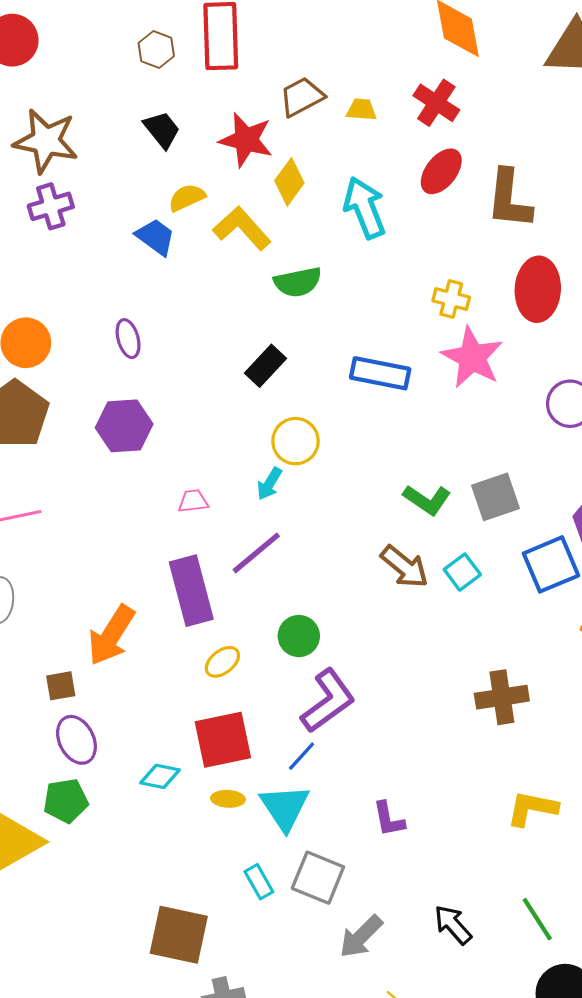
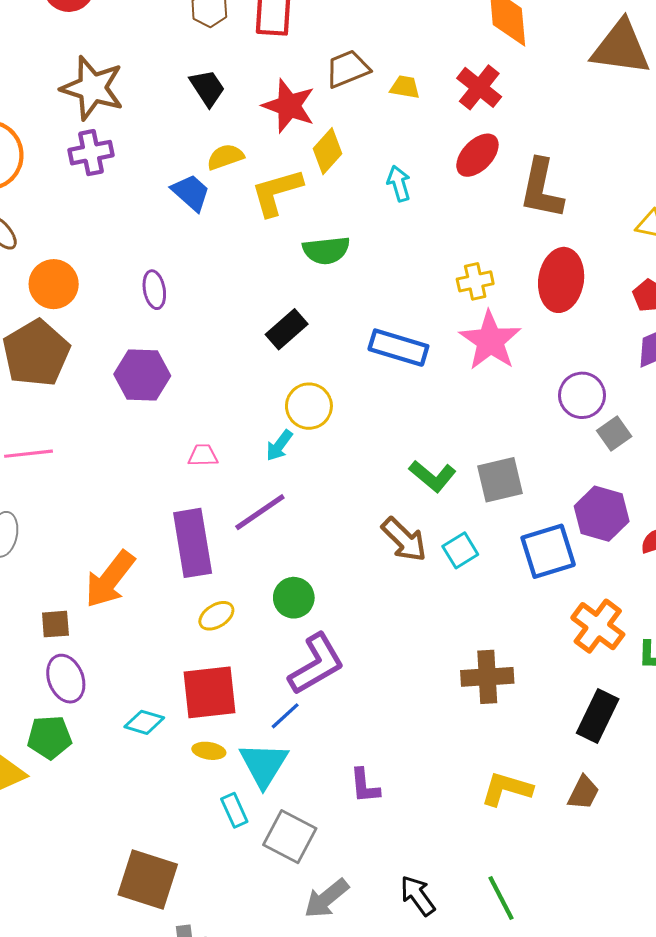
cyan arrow: (365, 208) -> (399, 184), size x0.6
yellow L-shape: (242, 228) -> (277, 192), turned -70
yellow cross: (451, 299) -> (475, 281), turned -32
cyan rectangle: (259, 882) -> (234, 810), moved

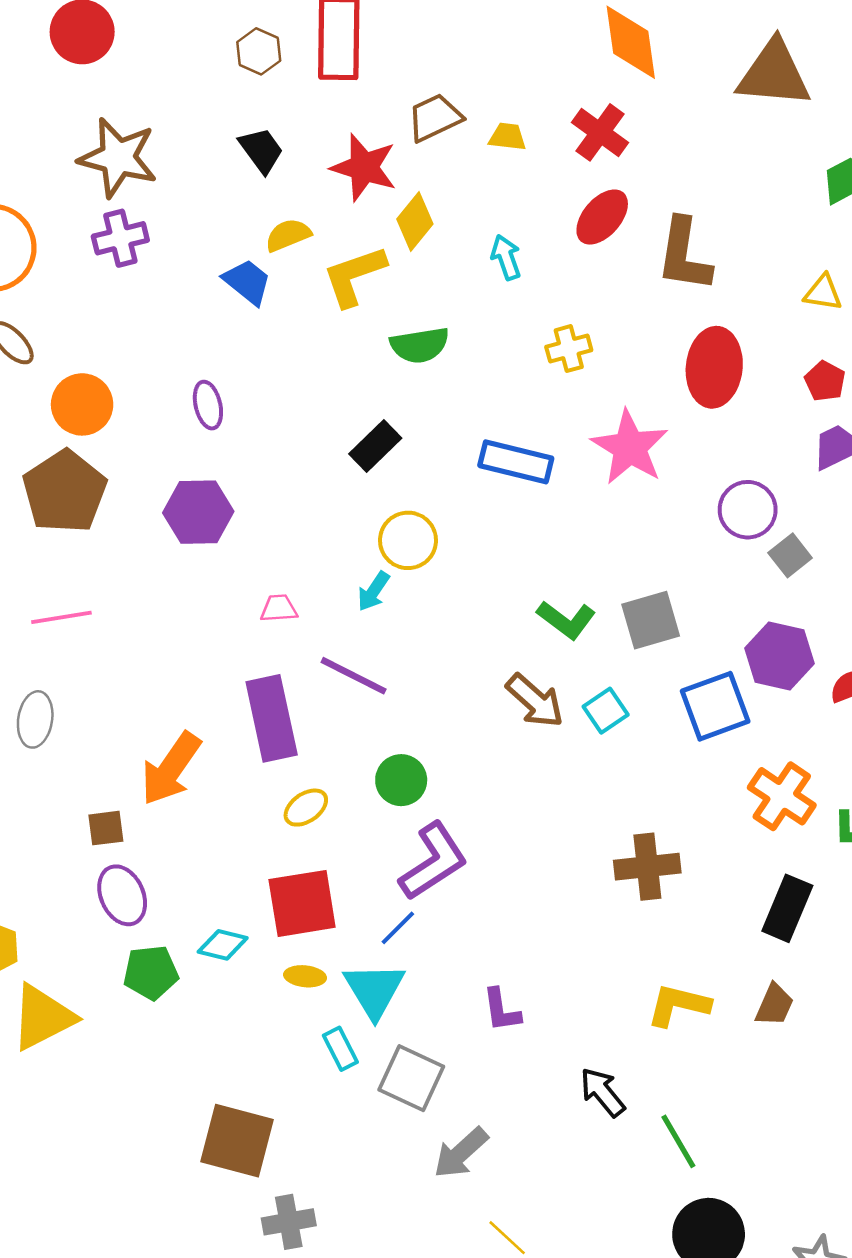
yellow cross: (475, 281) -> (569, 349), moved
purple line: (260, 512) -> (354, 676), turned 64
green pentagon: (49, 737) -> (151, 973), moved
black arrow: (418, 896) -> (602, 1092), moved

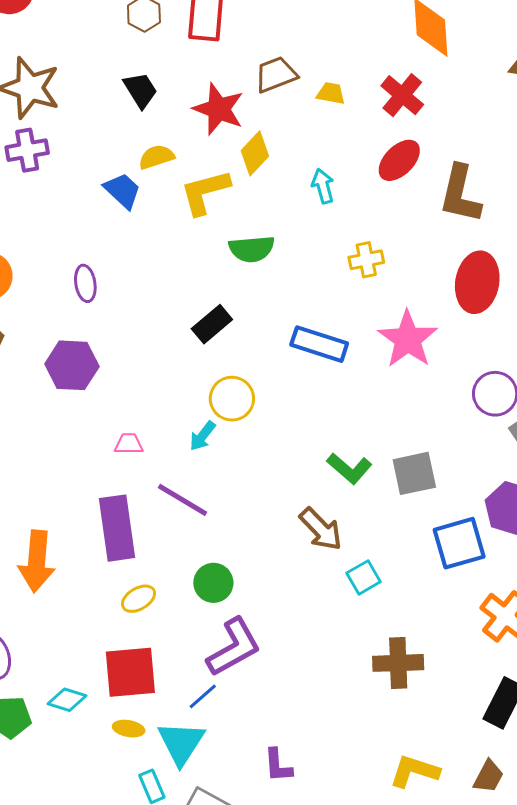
cyan square: (606, 711) -> (364, 577), moved
orange arrow: (171, 769) -> (37, 561), turned -34

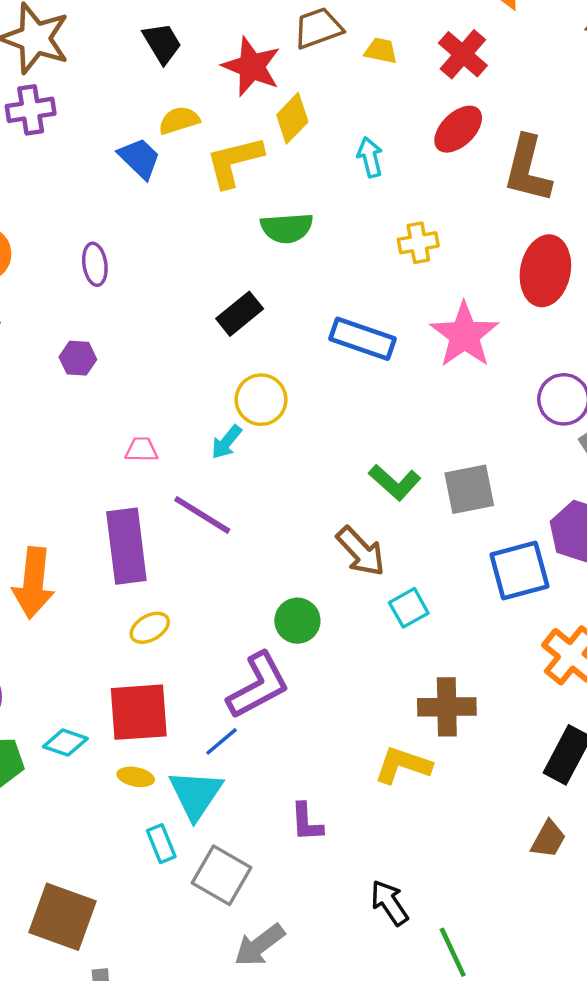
purple hexagon: (72, 365) -> (78, 358), size x0.6
green circle: (213, 583) -> (297, 621), moved
yellow L-shape: (414, 771) -> (403, 765), moved

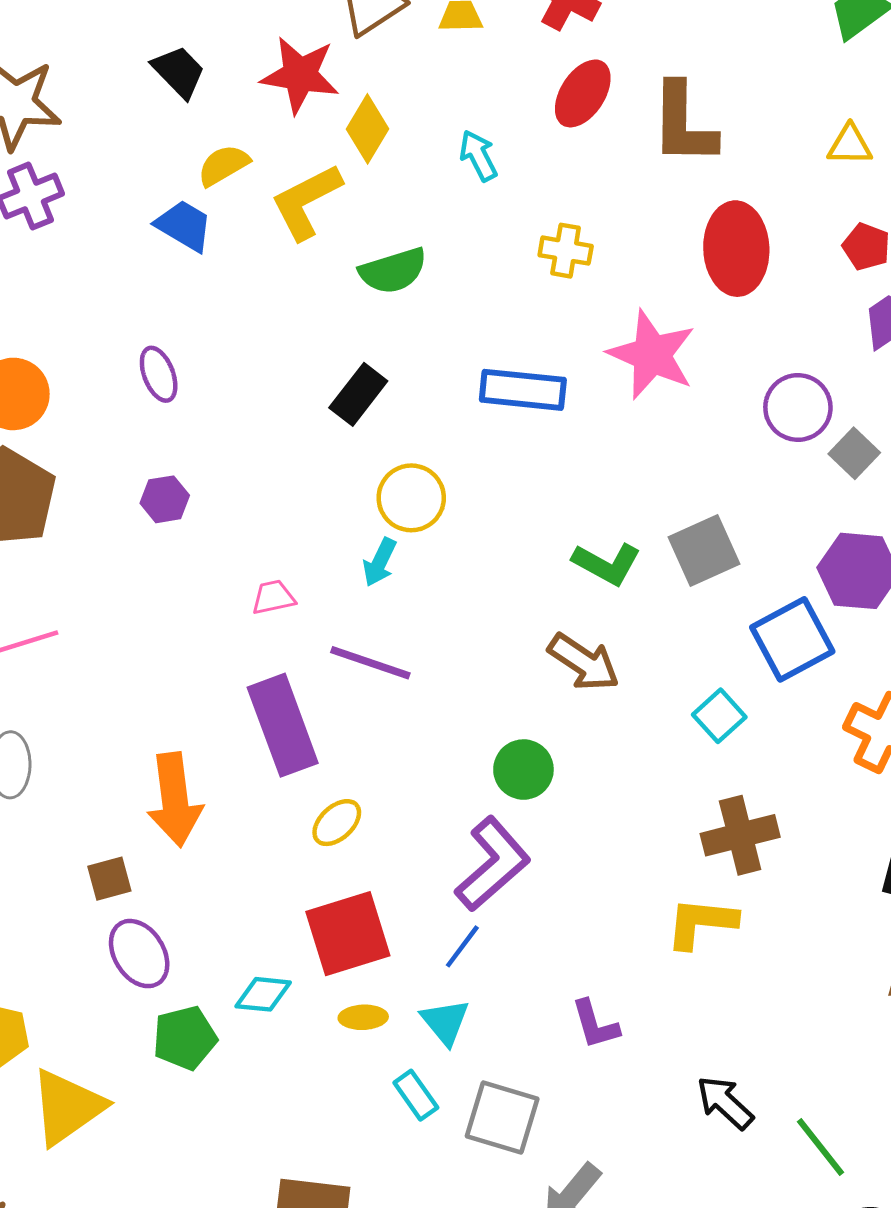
yellow cross: (418, 243) -> (566, 251), turned 33
cyan square: (409, 608) -> (719, 716), moved
cyan triangle: (196, 794) -> (445, 1022), size x0.7

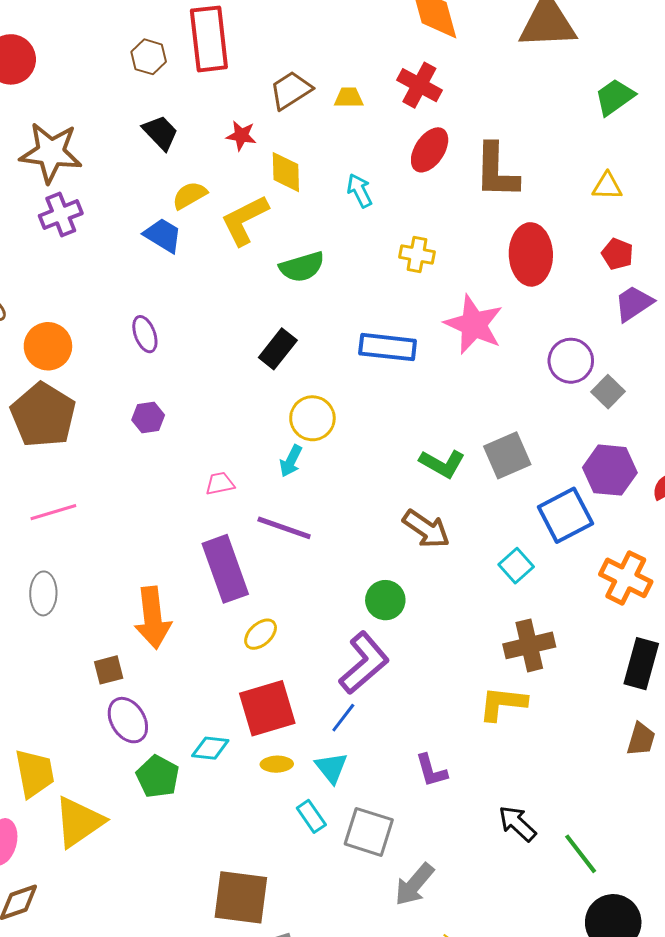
red star: (300, 75) -> (241, 136), size x0.6
yellow diamond: (368, 129) -> (286, 172), turned -33
green pentagon: (185, 1038) -> (158, 777), turned -30

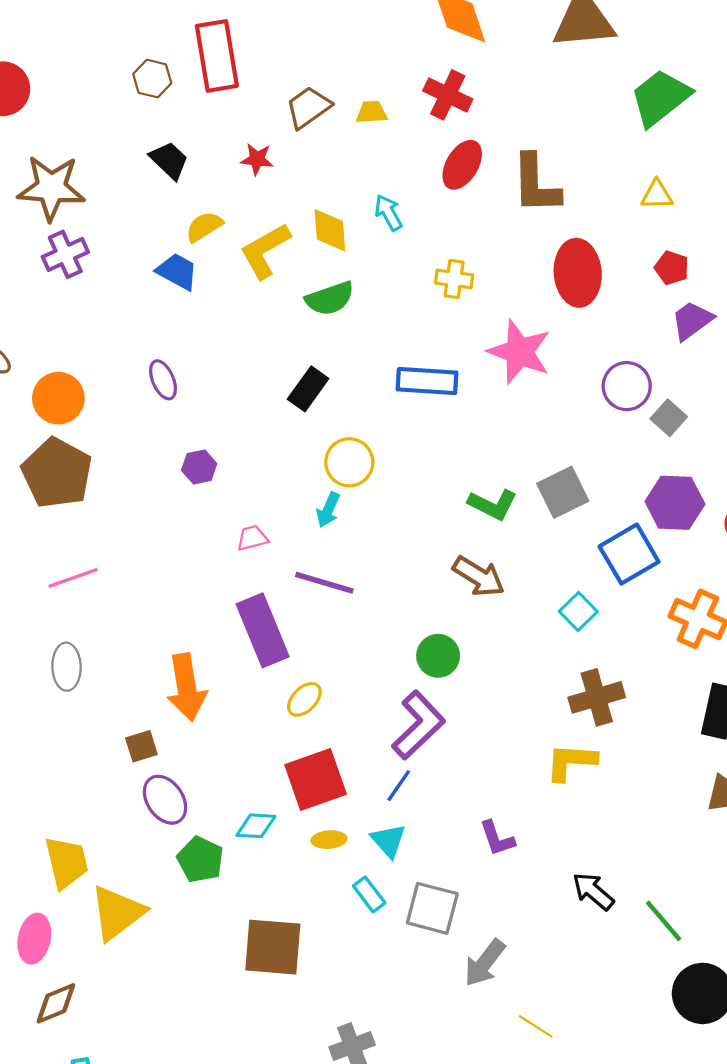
green trapezoid: (615, 97) -> (660, 97), size x1.4
yellow diamond: (286, 172) -> (330, 230), moved
purple hexagon: (148, 418) -> (199, 467), moved
brown square: (241, 897) -> (273, 947), moved

